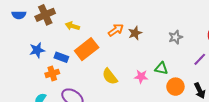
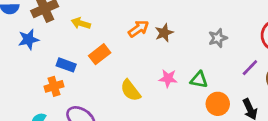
orange rectangle: (87, 49) -> (100, 54), size x0.7
blue star: (37, 50) -> (29, 39), moved
pink star: (141, 76) -> (168, 78), moved

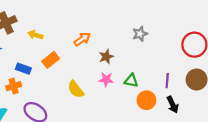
brown star: (164, 33) -> (106, 57), moved
gray star: (218, 38) -> (140, 34), moved
purple line: (250, 68) -> (167, 81), moved, turned -40

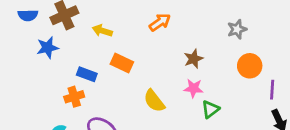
orange arrow: (82, 39) -> (160, 22), moved
orange rectangle: (51, 60) -> (122, 63), turned 63
green triangle: (131, 81) -> (210, 109), moved, turned -48
orange circle: (146, 100) -> (250, 66), moved

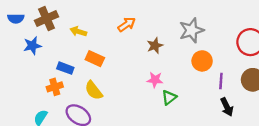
gray star: (237, 29) -> (191, 30), size x1.5
brown star: (194, 59) -> (155, 46), moved
yellow semicircle: (154, 101) -> (94, 90), moved

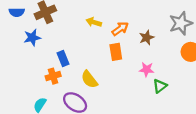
orange arrow: (127, 24) -> (120, 29), moved
yellow arrow: (78, 31) -> (94, 22), moved
orange rectangle: (95, 59) -> (116, 52), moved, turned 56
blue rectangle: (65, 68) -> (63, 58), turned 48

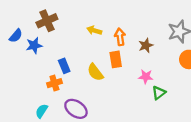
blue semicircle: (17, 12) -> (16, 36), moved, turned -48
orange arrow: (120, 29) -> (120, 37), turned -63
yellow semicircle: (89, 79) -> (95, 72), moved

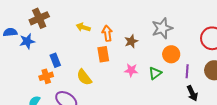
blue semicircle: (16, 36) -> (10, 32), turned -136
yellow semicircle: (95, 72) -> (84, 77), moved
green triangle: (159, 93) -> (155, 73), moved

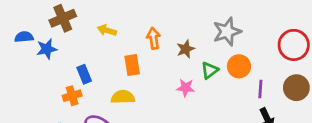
yellow arrow: (83, 27) -> (107, 30), moved
orange rectangle: (103, 54) -> (132, 65), moved
green triangle: (155, 73) -> (210, 70), moved
yellow semicircle: (84, 77) -> (123, 97), turned 126

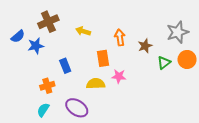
blue semicircle: (24, 37) -> (18, 36), turned 144
pink star: (186, 88) -> (119, 76), moved
orange cross: (72, 96) -> (47, 86), moved

